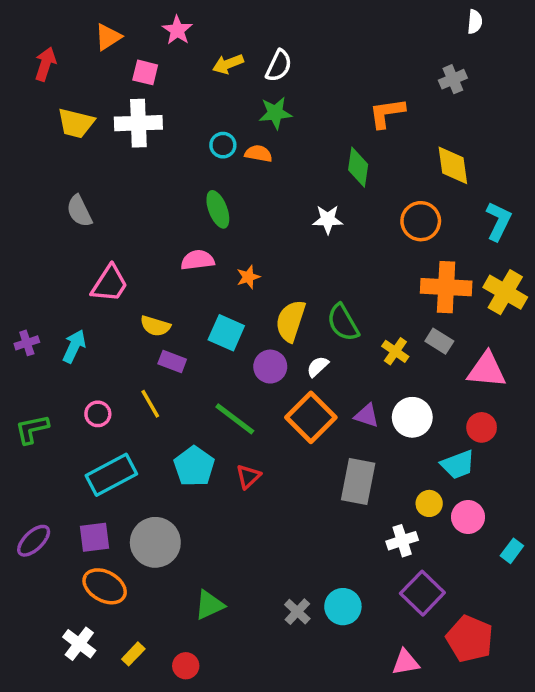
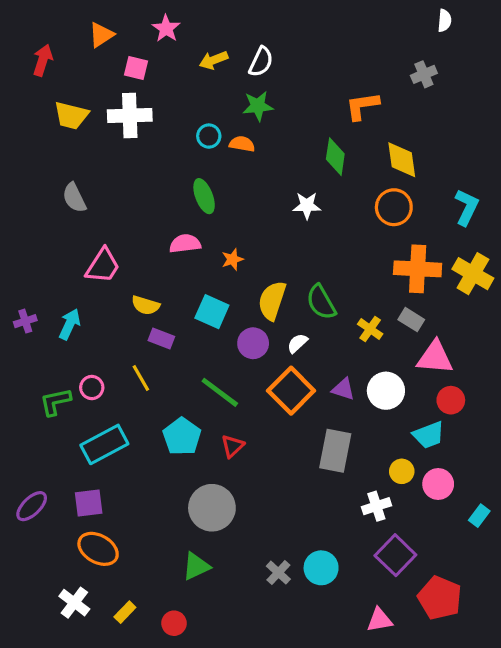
yellow diamond: (453, 165) -> (402, 160), moved
pink triangle: (487, 370) -> (435, 357), moved
green L-shape: (32, 429) -> (55, 402), moved
gray circle: (155, 542) -> (212, 508), moved

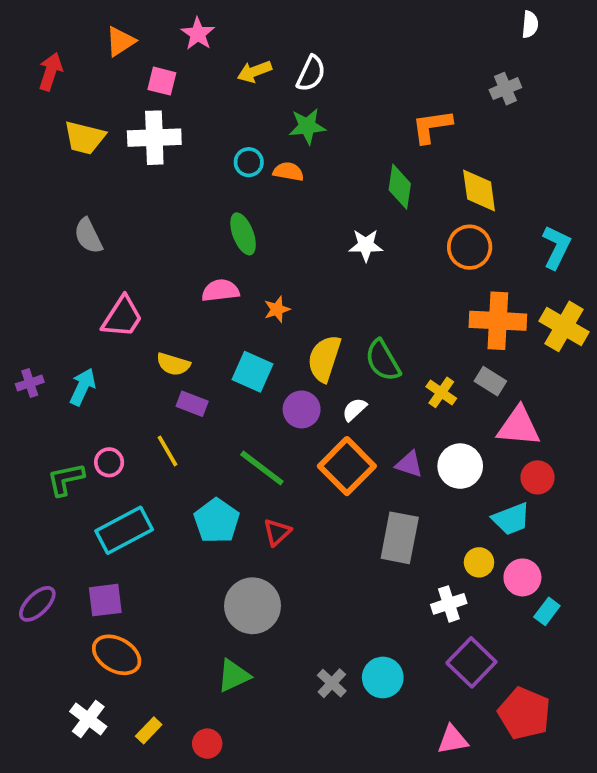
cyan rectangle: (479, 516) -> (547, 611), moved

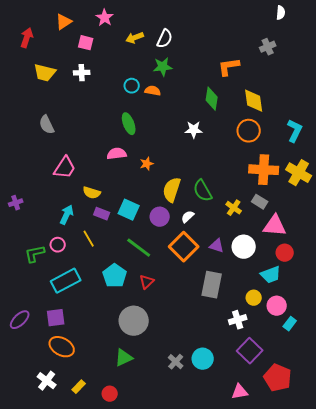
white cross: (154, 138) -> (82, 73), size x0.6
cyan square: (252, 372) -> (129, 210), moved
cyan arrow: (83, 387) -> (67, 215), moved

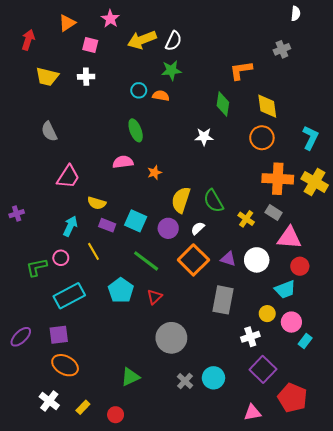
yellow arrow: (135, 38) -> (142, 40), size x1.5
gray circle: (134, 321) -> (171, 338), moved

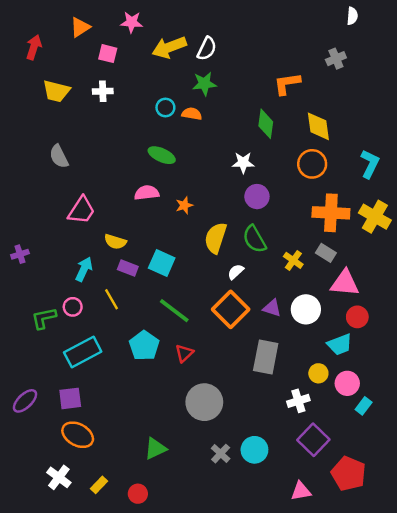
pink star: (110, 19) -> (132, 22), turned -30
green ellipse: (136, 130) -> (162, 155), turned -45
purple circle: (168, 228) -> (257, 197), moved

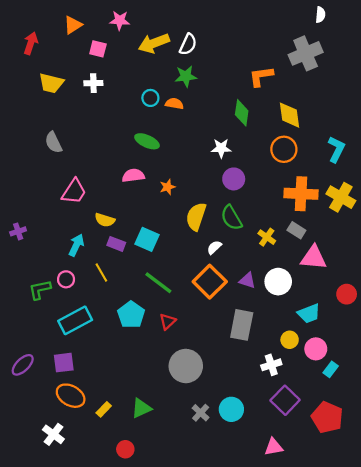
gray cross: (336, 59) -> (306, 53), size x1.8
red circle: (357, 317) -> (347, 294), moved
red pentagon: (349, 474) -> (327, 417), moved
yellow rectangle: (99, 485) -> (104, 409), moved

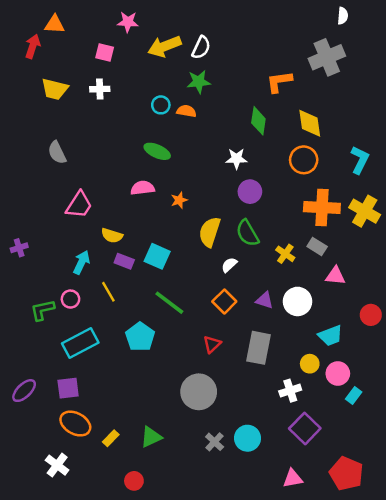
orange triangle: (73, 25) -> (55, 24), moved, turned 36
pink triangle: (314, 258) -> (335, 276), size x0.7
orange square: (210, 282) -> (224, 301), size x0.7
red triangle: (168, 322) -> (212, 344), moved
red pentagon: (327, 417) -> (346, 474), moved

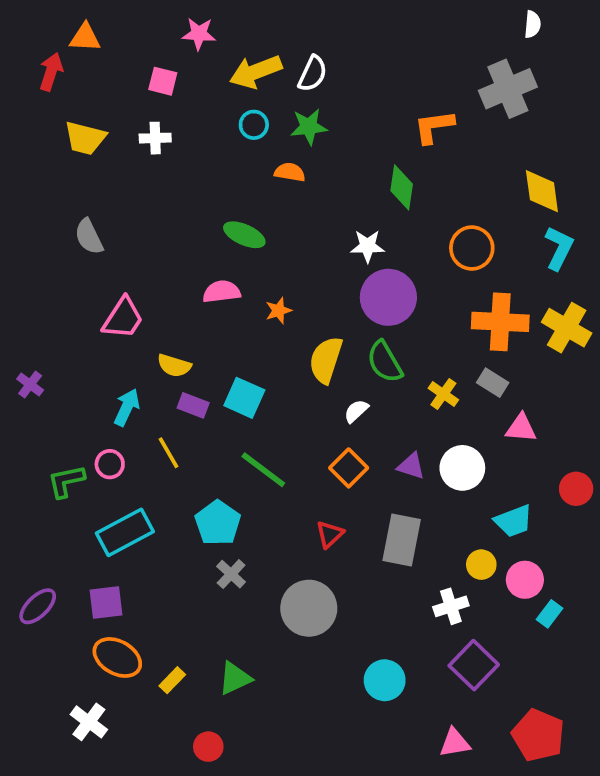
cyan circle: (161, 105) -> (254, 125), moved
yellow diamond: (310, 123) -> (542, 191), moved
purple circle: (250, 192) -> (388, 297), size x1.5
purple cross: (19, 248) -> (30, 385), turned -35
gray cross: (215, 442) -> (231, 574), moved

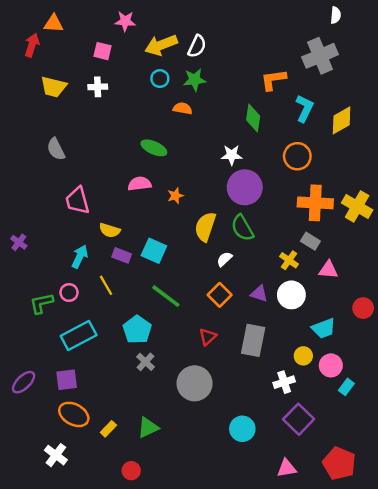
yellow diamond: (542, 191) -> (342, 120), turned 68
cyan L-shape: (559, 248) -> (305, 108), moved
pink trapezoid: (123, 318) -> (77, 200), turned 132
yellow cross: (443, 394) -> (289, 260), moved

